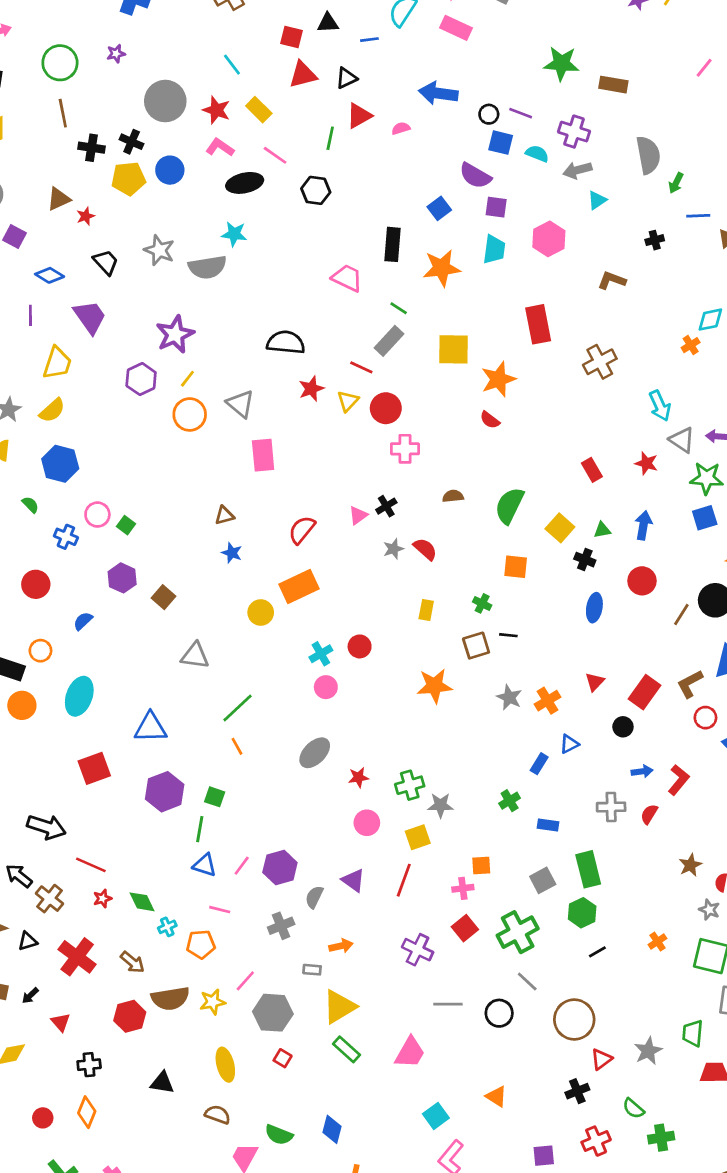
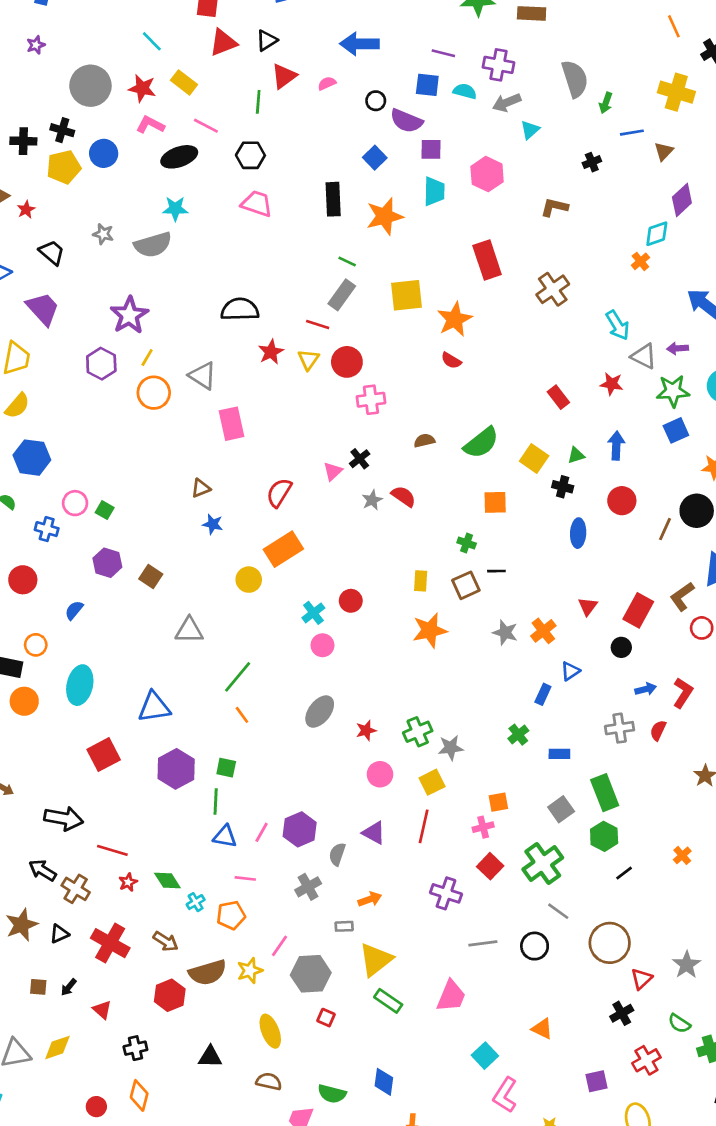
black circle: (489, 114) -> (376, 101), moved
gray star: (159, 250) -> (103, 234), size x0.7
pink trapezoid: (347, 278) -> (257, 204), moved
green semicircle: (509, 506) -> (481, 443), turned -147
yellow rectangle: (426, 610) -> (421, 581), moved

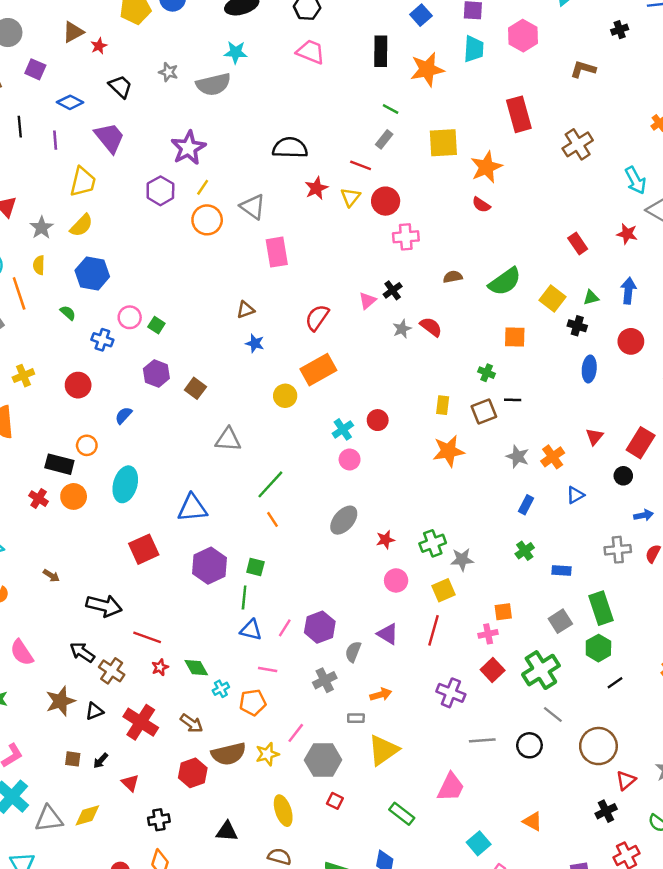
gray rectangle: (342, 295) -> (384, 139), size x0.7
blue rectangle: (543, 694) -> (526, 505), moved
green rectangle: (388, 1001) -> (402, 814), moved

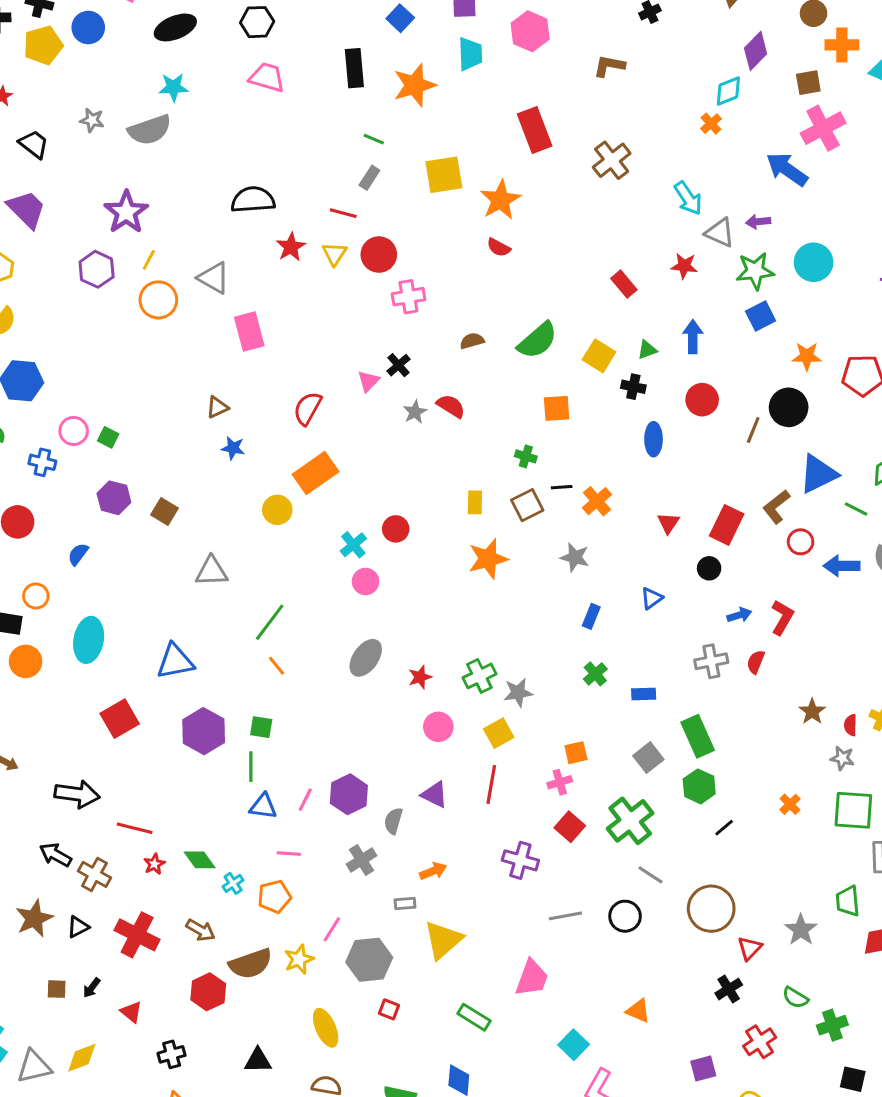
orange cross: (553, 457) -> (597, 501), moved

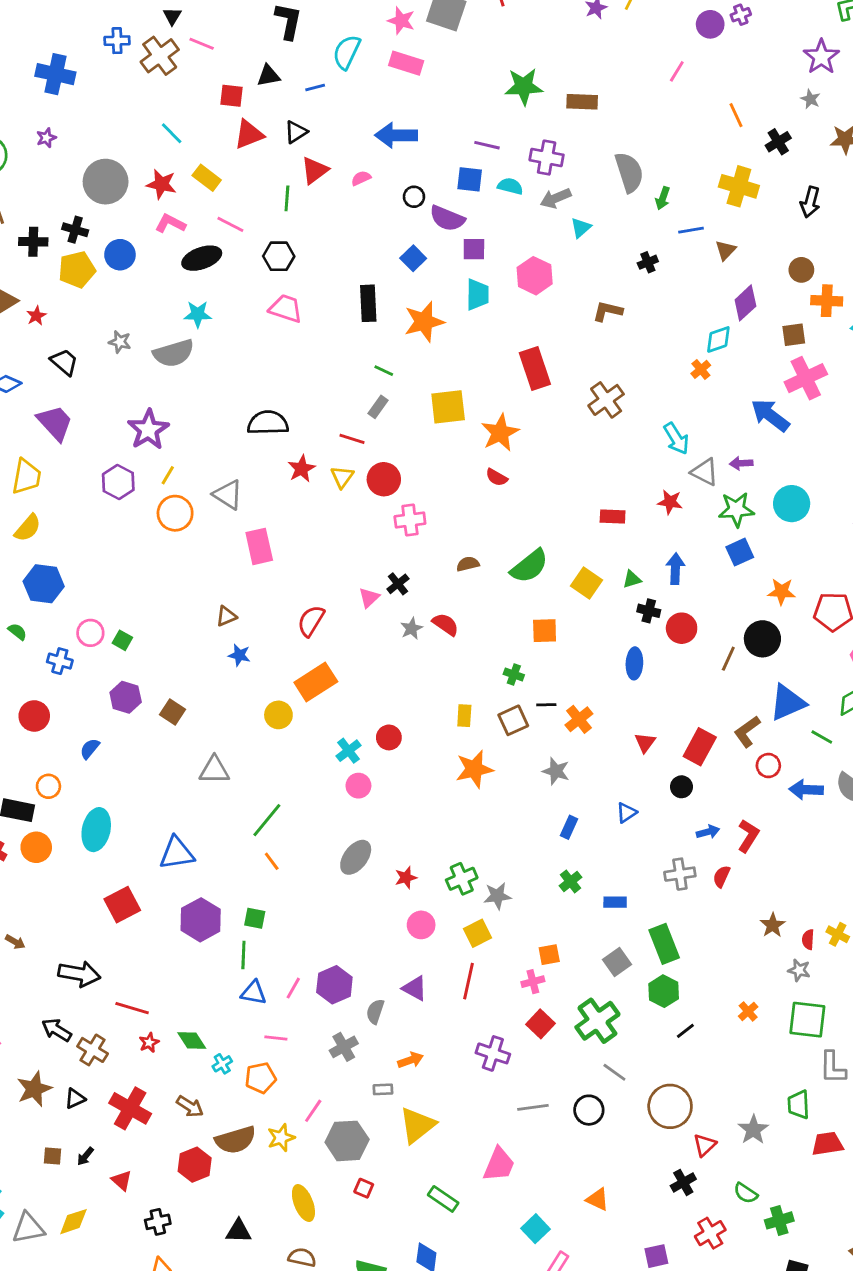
red rectangle: (624, 284) -> (613, 517), turned -50
black cross: (633, 387) -> (649, 611), moved

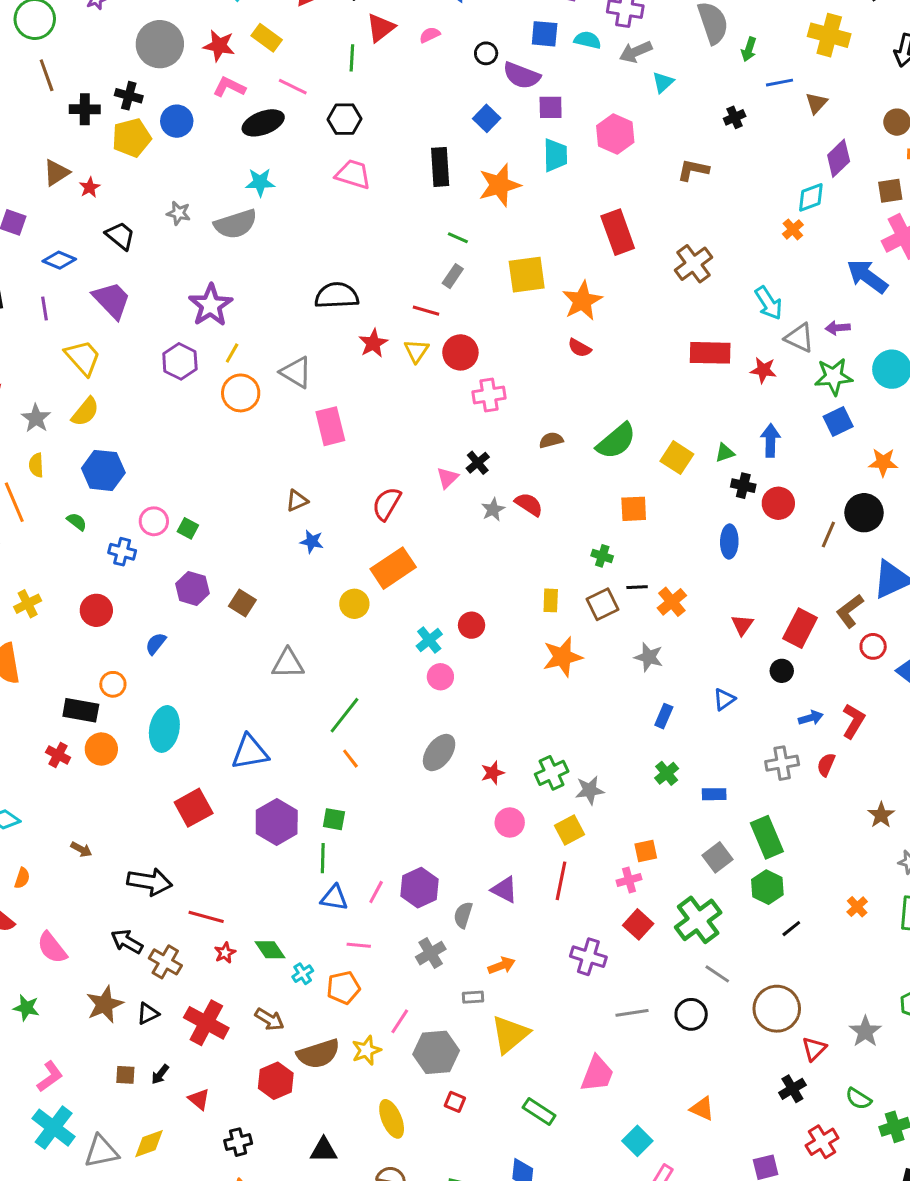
yellow trapezoid: (26, 477) -> (83, 358), turned -51
red rectangle: (613, 517) -> (710, 353), moved, size x1.5

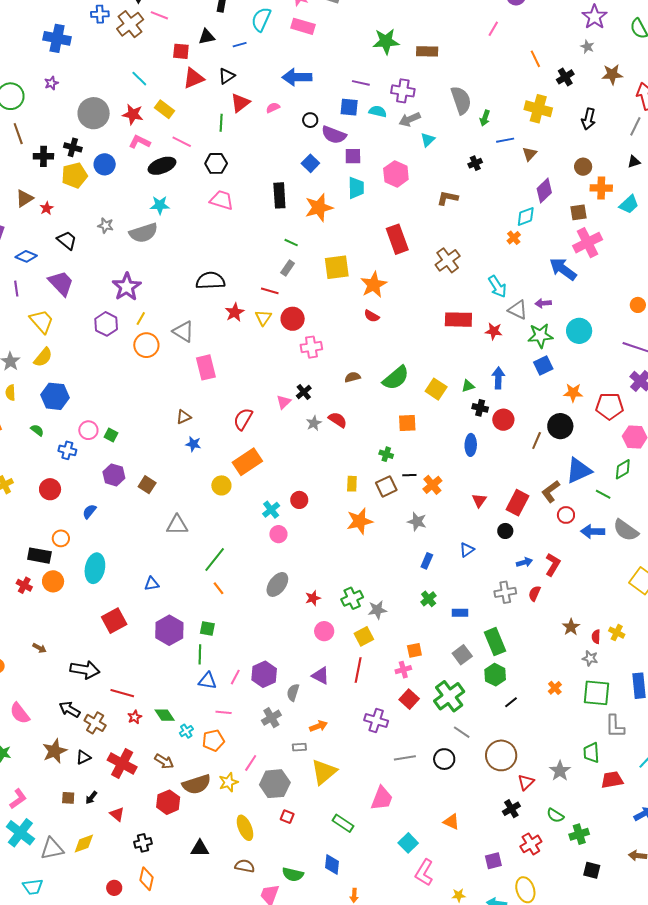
blue triangle: (250, 752) -> (152, 584), size x0.6

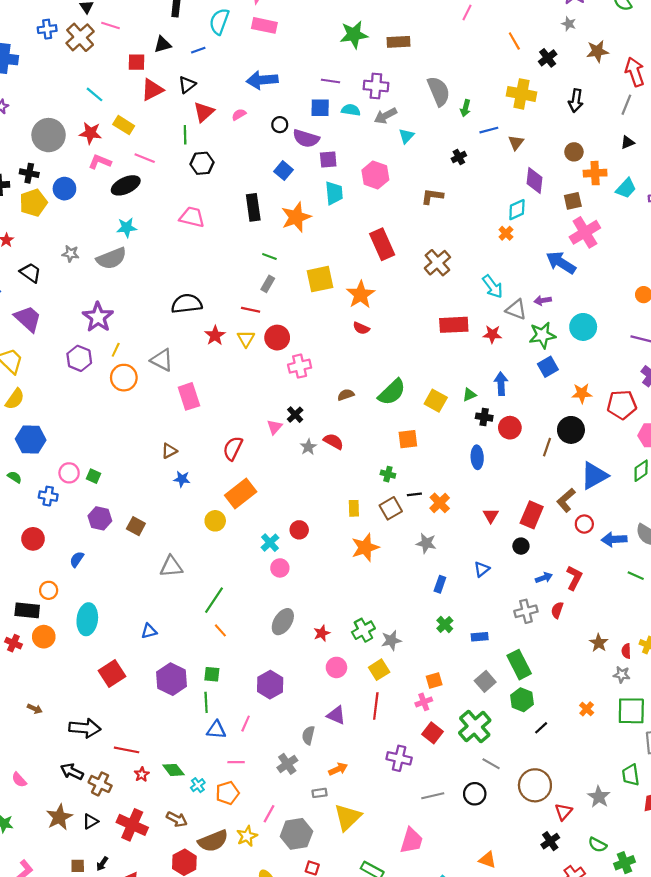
black hexagon: (216, 163) -> (202, 163), moved
purple diamond: (544, 191) -> (535, 181), turned -35
green line: (603, 494) -> (636, 576), moved
purple hexagon: (264, 674) -> (270, 685), moved
pink semicircle: (20, 713) -> (19, 780), size x0.7

